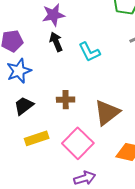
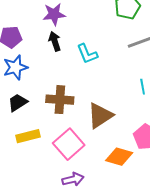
brown cross: (66, 100) -> (60, 100), size x1.5

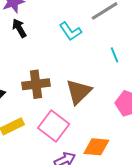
cyan L-shape: (87, 54) -> (70, 31), moved
orange diamond: (119, 157) -> (96, 147), moved

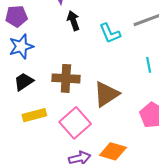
black arrow: (19, 28) -> (73, 21), moved

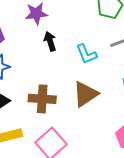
brown triangle: (106, 94) -> (85, 94), moved

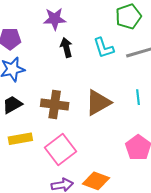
cyan L-shape: (86, 54) -> (104, 48), moved

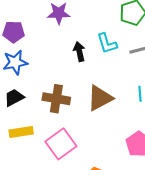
black arrow: (66, 47) -> (79, 52), moved

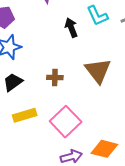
brown triangle: (100, 98) -> (98, 71), turned -32
brown cross: (56, 99) -> (55, 77), size x0.6

